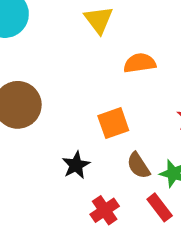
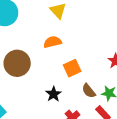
orange semicircle: (140, 63) -> (52, 42), moved

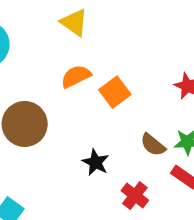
orange square: (72, 68) -> (115, 92), moved

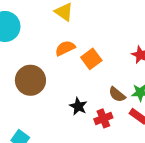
red cross: (135, 196) -> (103, 118), moved, turned 30

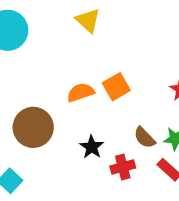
orange semicircle: (65, 48) -> (81, 92), moved
brown circle: (30, 80) -> (33, 127), moved

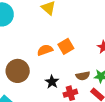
brown semicircle: (145, 138) -> (83, 76), turned -56

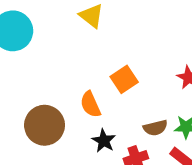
orange semicircle: (45, 50) -> (90, 104), moved, turned -91

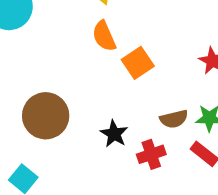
orange semicircle: (90, 104) -> (104, 36), moved

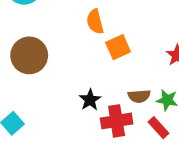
brown circle: (46, 116) -> (29, 55), moved
red cross: (151, 154) -> (117, 121), size x1.4

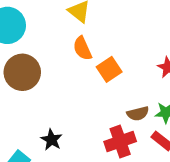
brown circle: (29, 55) -> (22, 72), moved
black star: (90, 100) -> (51, 140), moved

